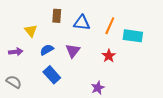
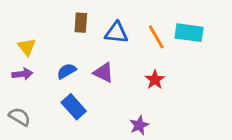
orange line: (110, 26) -> (156, 37), turned -54
yellow triangle: (31, 31) -> (27, 47), moved
cyan rectangle: (133, 36) -> (189, 33), moved
purple triangle: (73, 51) -> (104, 73), turned -42

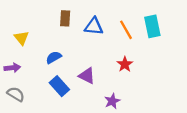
cyan rectangle: (189, 33) -> (152, 26), turned 70
purple triangle: (104, 73) -> (87, 76), moved
purple arrow: (22, 74) -> (12, 68), moved

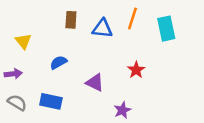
orange line: (126, 30) -> (132, 19), moved, turned 48
blue rectangle: (59, 86) -> (51, 101), moved, turned -36

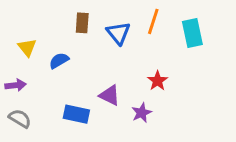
blue triangle: (102, 29) -> (118, 33), turned 45
blue semicircle: (58, 62) -> (59, 61), moved
blue rectangle: (51, 101) -> (76, 114), moved
purple star: (122, 110) -> (142, 113), moved

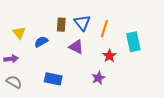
orange line: (153, 21) -> (104, 29), moved
brown rectangle: (82, 23) -> (61, 25), moved
cyan rectangle: (192, 33) -> (133, 42), moved
purple triangle: (110, 95) -> (76, 47), moved

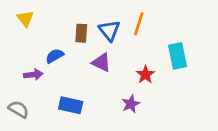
orange line: (104, 29) -> (139, 24), moved
yellow triangle: (19, 33) -> (25, 18), moved
purple arrow: (11, 59) -> (33, 75), moved

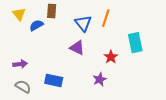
brown rectangle: (81, 33) -> (52, 11), moved
blue semicircle: (55, 56) -> (36, 25), moved
purple arrow: (33, 75) -> (20, 64), moved
gray semicircle: (19, 109) -> (23, 87), moved

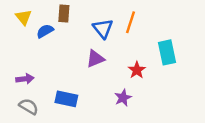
purple triangle: (77, 48) -> (95, 59), turned -49

